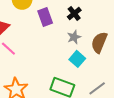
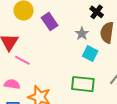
black cross: (74, 13) -> (97, 12), moved

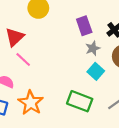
purple rectangle: (50, 22) -> (84, 26), moved

